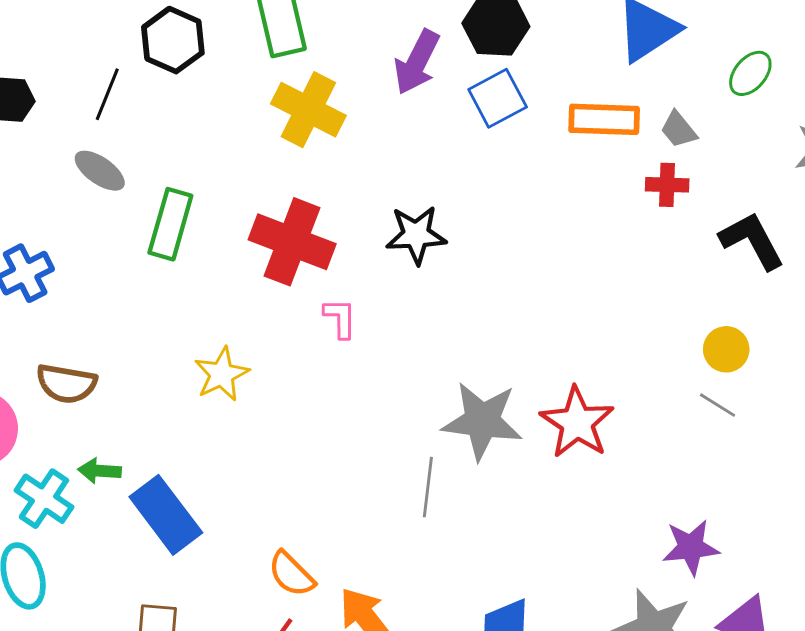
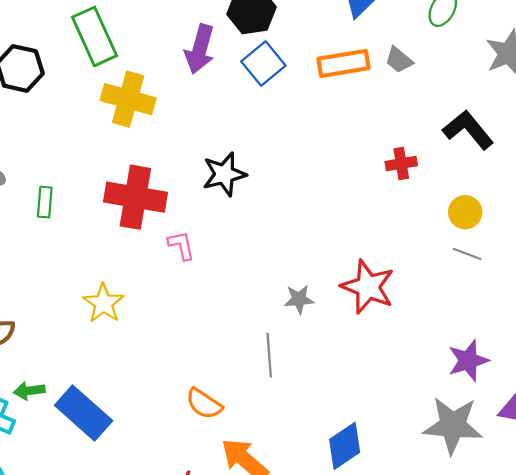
red cross: (667, 185) -> (401, 164), moved
green rectangle: (170, 224) -> (45, 202), size x0.6
gray star: (482, 421) -> (299, 299), size x0.5
orange semicircle: (291, 574) -> (204, 404), moved

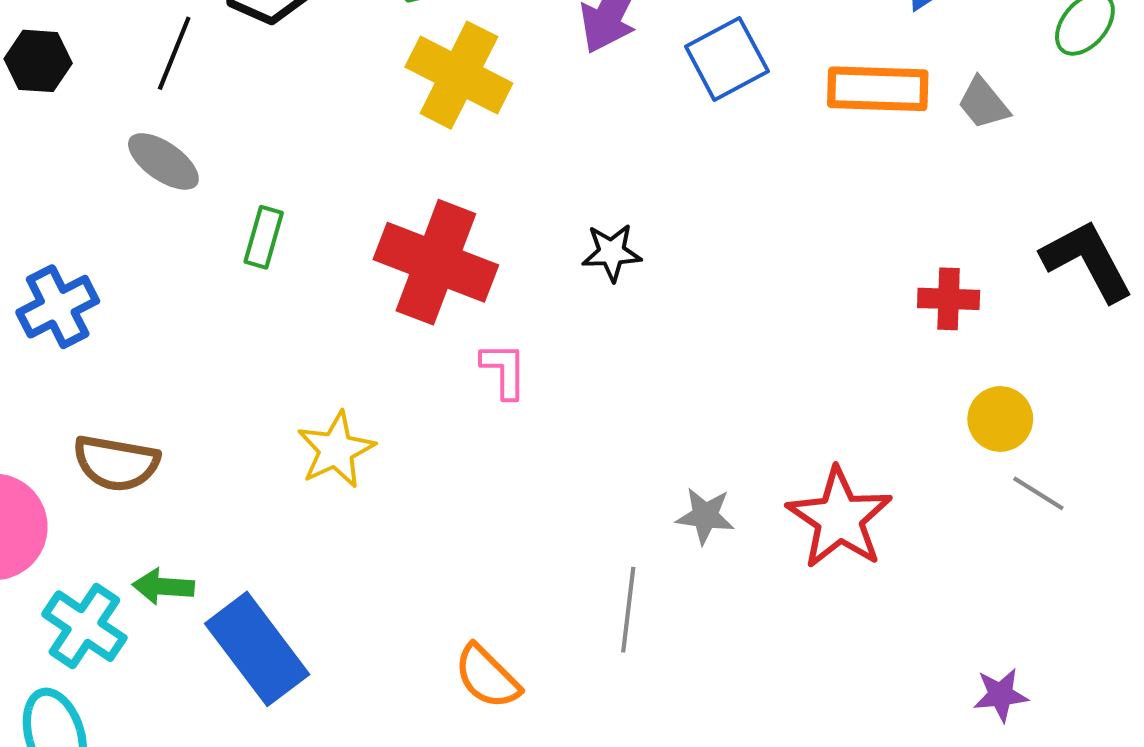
black star: (224, 174) -> (612, 252), size x0.7
yellow circle: (465, 212) -> (1000, 419), moved
purple star: (468, 361) -> (1001, 695), size x0.7

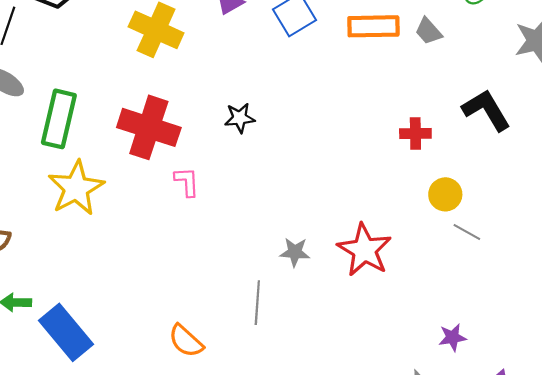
green rectangle: (264, 237) -> (59, 119), size x1.8
yellow star: (336, 450) -> (76, 188), moved, size x1.4

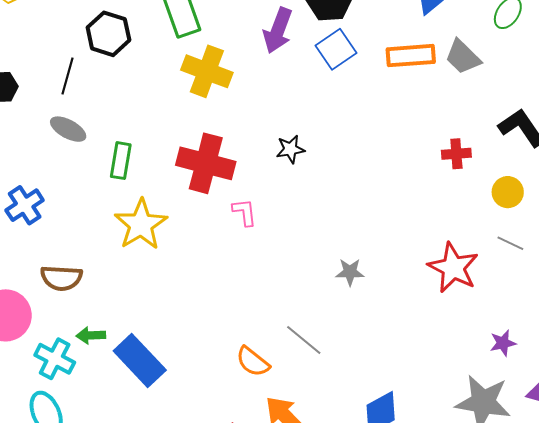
gray trapezoid: (429, 31) -> (463, 57), size x1.4
green rectangle: (59, 119) -> (121, 161), size x0.7
yellow circle: (445, 194) -> (508, 192), moved
red star: (365, 250) -> (453, 268), moved
gray line: (257, 303) -> (304, 340), moved, turned -51

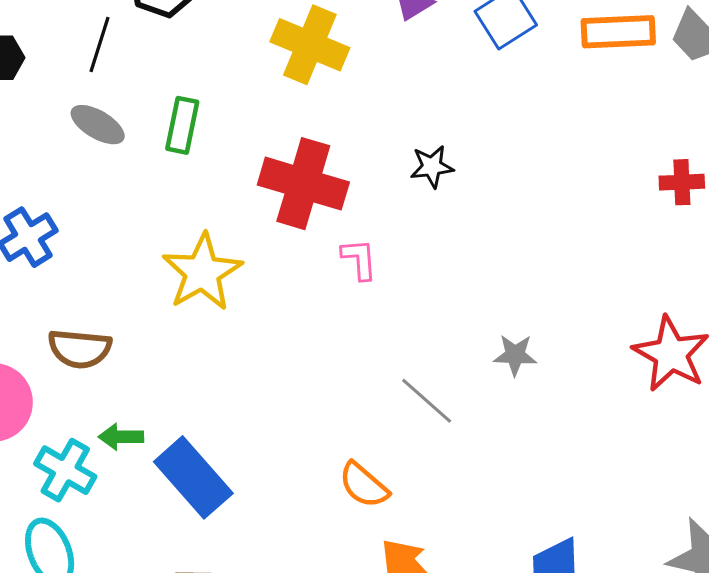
green rectangle: (121, 161) -> (182, 125), moved
gray line: (304, 340) -> (427, 401), moved

